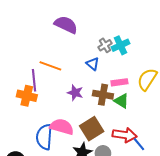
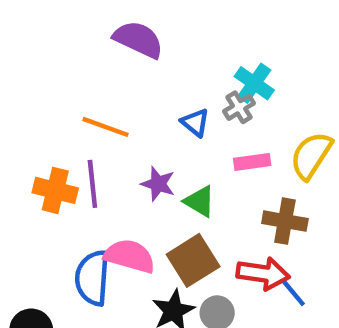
gray cross: (105, 45) -> (239, 107), moved
cyan cross: (120, 45) -> (254, 83), turned -30
purple line: (34, 80) -> (92, 184), moved
brown cross: (103, 95) -> (285, 221), moved
green triangle: (121, 101) -> (200, 201), moved

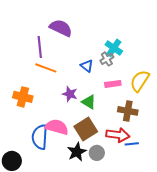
purple line: (92, 184) -> (40, 47), moved
blue line: (294, 293) -> (132, 144), turned -56

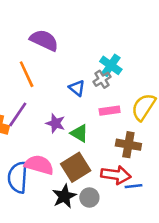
purple line: (40, 47) -> (18, 114), moved, turned 40
orange line: (46, 68) -> (27, 74), moved, turned 45

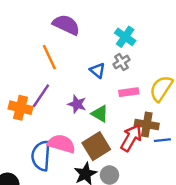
cyan cross: (111, 65) -> (125, 37), moved
red arrow: (116, 175) -> (131, 138), moved, turned -68
blue line: (133, 186) -> (162, 140), moved

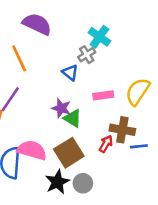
gray cross: (121, 62) -> (87, 55), moved
purple star: (77, 104) -> (61, 108), moved
red arrow: (131, 138) -> (106, 144), size x0.6

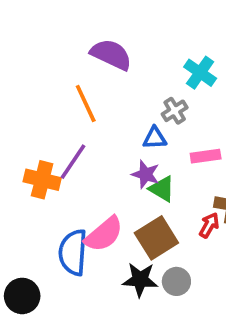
gray cross: (87, 55) -> (175, 111), moved
blue triangle: (70, 72) -> (155, 138), moved, turned -42
pink semicircle: (32, 150) -> (104, 234), turned 124
black star: (57, 182) -> (140, 280), turned 30

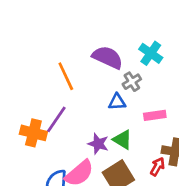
purple semicircle: (111, 54) -> (108, 57), moved
purple star: (146, 174) -> (98, 144), moved

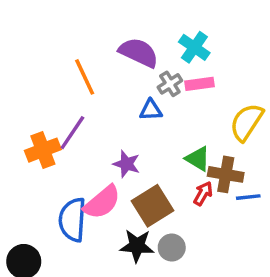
pink rectangle: (155, 115) -> (200, 84), moved
orange cross: (33, 133) -> (43, 150), turned -35
green triangle: (122, 140) -> (198, 159), moved

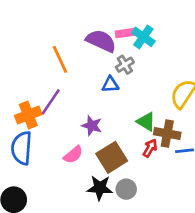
pink rectangle: (200, 84) -> (126, 33), moved
pink semicircle: (102, 202) -> (73, 155), size x0.7
blue semicircle: (72, 220) -> (22, 148), moved

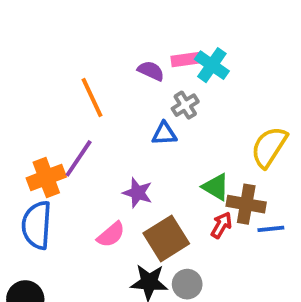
purple semicircle: (101, 41) -> (151, 71), size x0.6

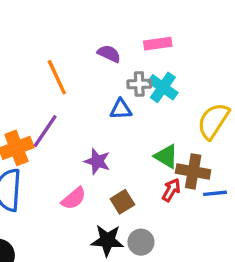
pink rectangle: (187, 59) -> (158, 44), moved
cyan cross: (212, 65) -> (163, 87), moved
gray cross: (185, 105) -> (139, 84), turned 30
brown square: (166, 238) -> (122, 202), size x0.6

